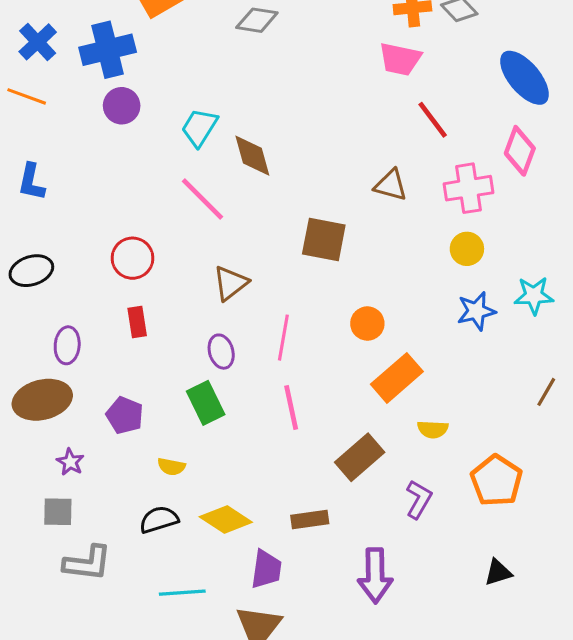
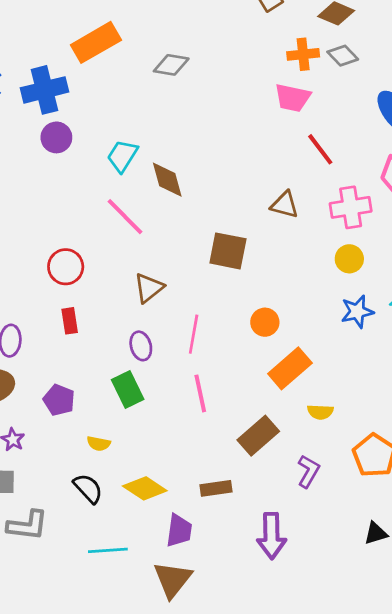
black semicircle: (159, 520) -> (88, 488), turned 64

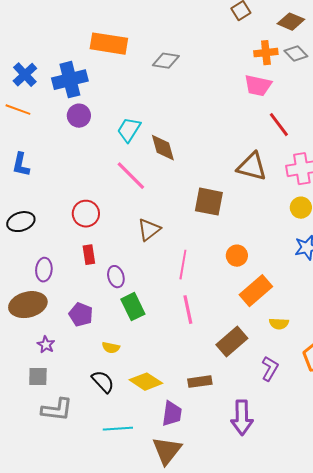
orange rectangle: (96, 42) -> (109, 44), turned 39
brown triangle: (285, 205) -> (252, 167), size x1.4
purple ellipse: (141, 346) -> (116, 277), moved

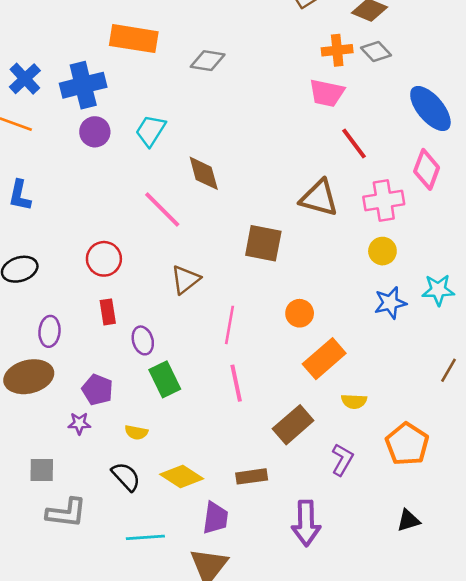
cyan trapezoid: (129, 130) -> (151, 131), moved
purple star: (46, 345) -> (79, 423), moved, turned -30

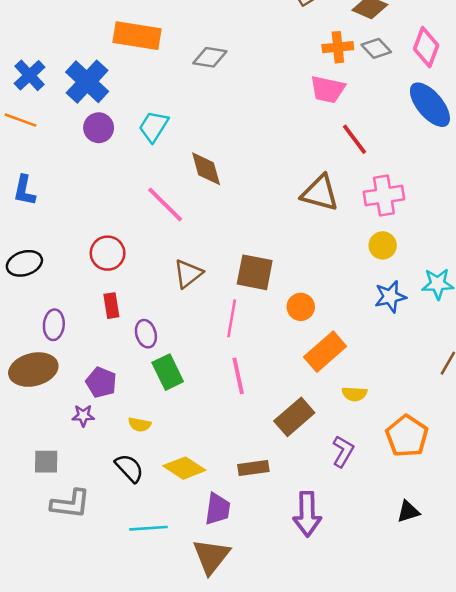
blue cross: (83, 85) -> (87, 82), turned -33
pink diamond: (427, 169) -> (426, 47), moved
brown square: (263, 243) -> (255, 272), moved

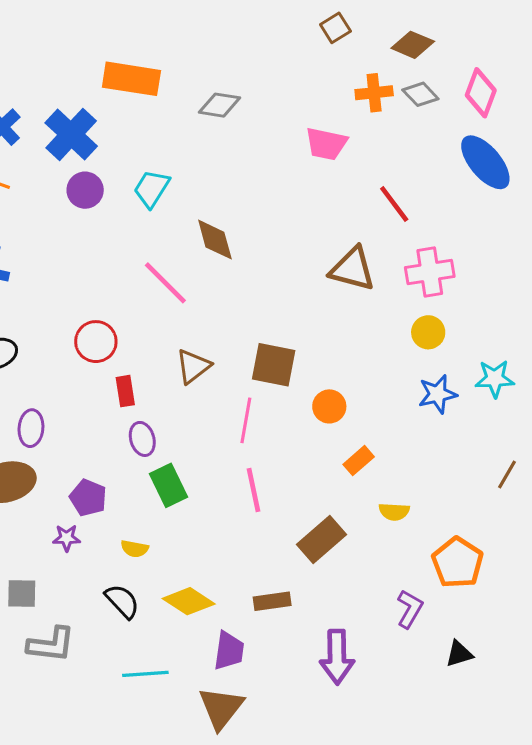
pink trapezoid: (328, 89) -> (326, 144), moved
red rectangle: (111, 306) -> (125, 391), moved
orange rectangle: (325, 352) -> (359, 461), size x0.6
purple L-shape: (343, 451) -> (410, 609), moved

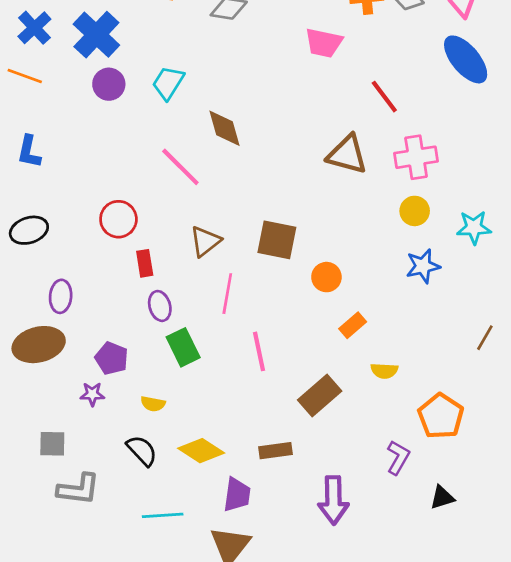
cyan star: (495, 379) -> (474, 227), moved
pink line: (246, 420) -> (227, 294), moved

